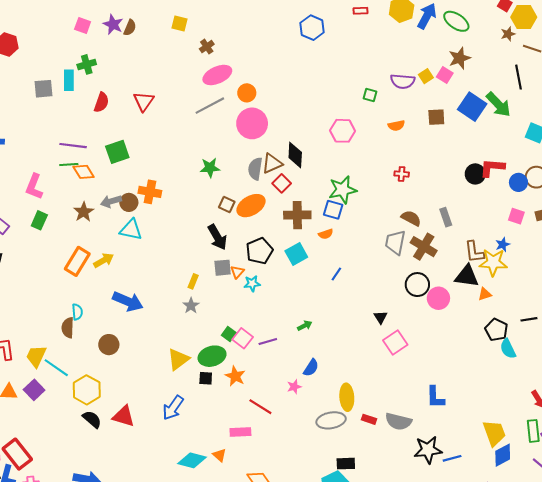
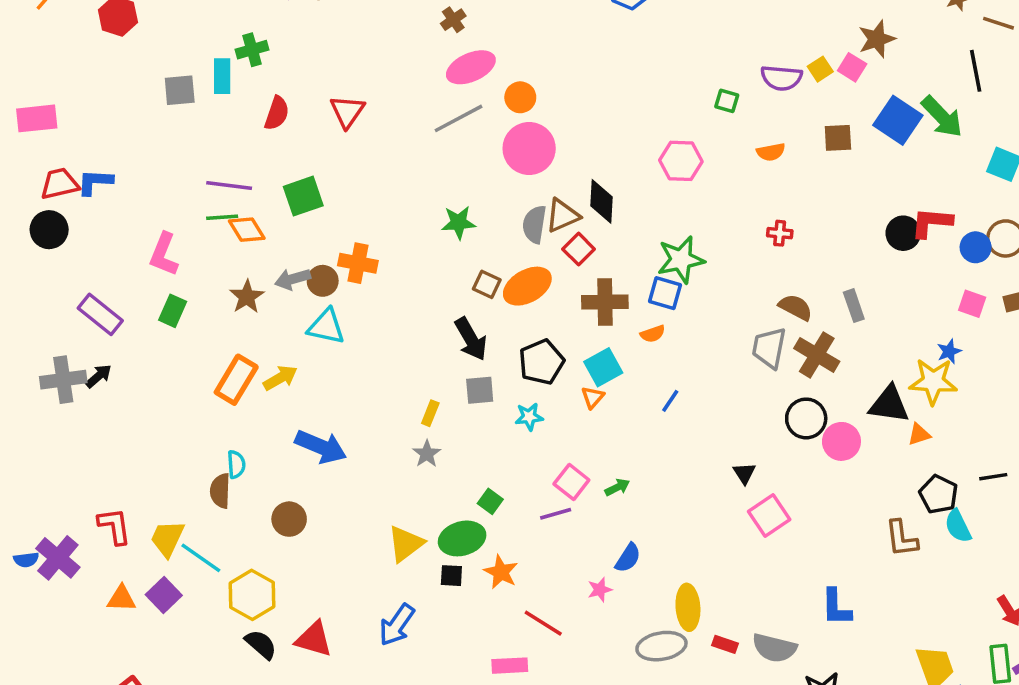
brown L-shape: (474, 252) -> (901, 538), moved
orange triangle: (237, 272) -> (593, 397), moved
pink square: (243, 338) -> (571, 482), moved

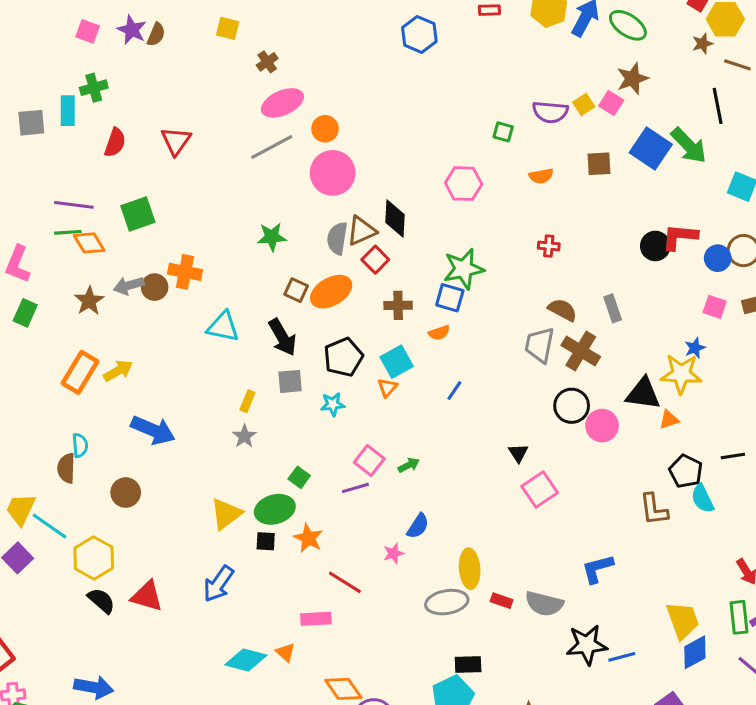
brown cross: (605, 302) -> (398, 305), size x0.7
cyan triangle: (326, 327) -> (223, 327), moved
blue L-shape: (836, 607) -> (597, 569), turned 76

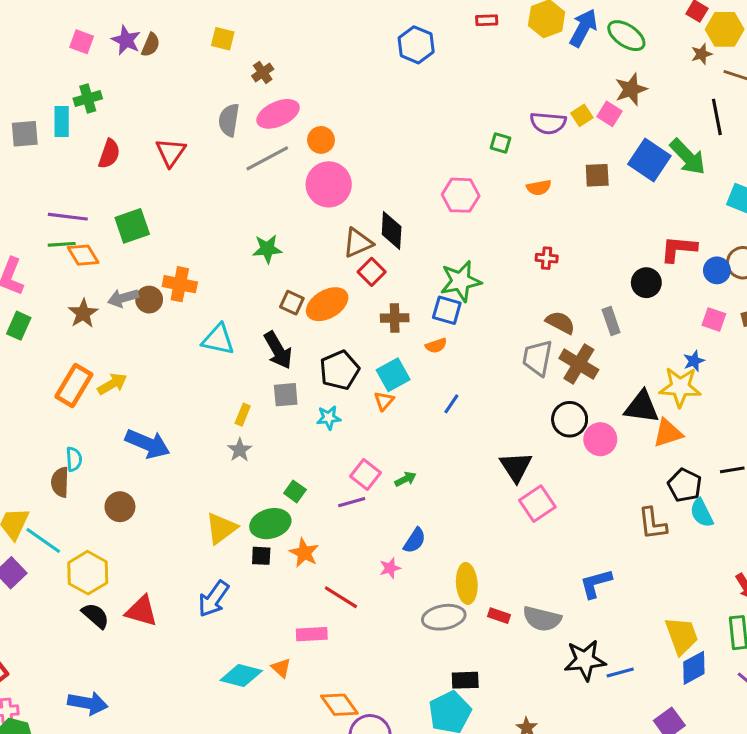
gray semicircle: (337, 238) -> (229, 120), moved
black circle: (655, 246) -> (646, 283), moved
orange triangle: (669, 419) -> (668, 433), size x1.5
black triangle: (518, 453) -> (516, 467), size x1.6

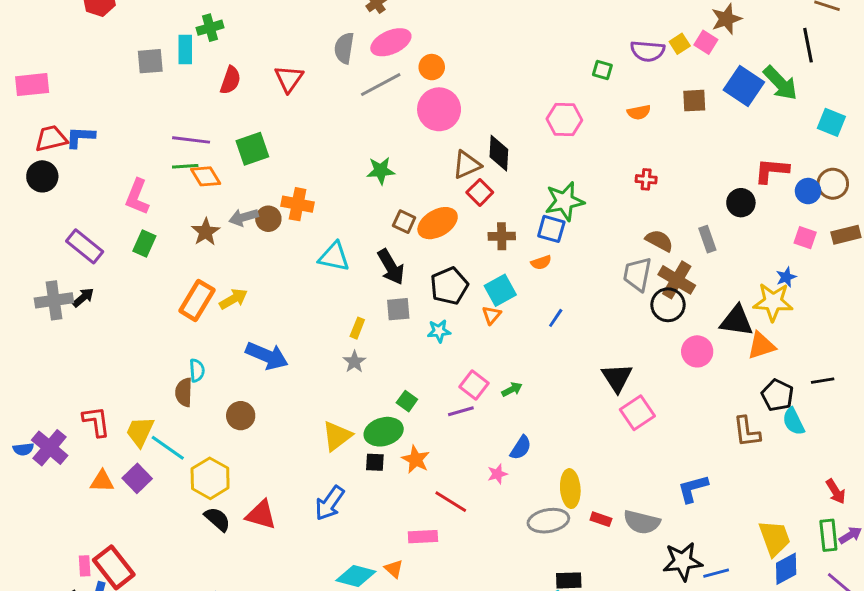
black circle: (570, 419) -> (668, 305), moved

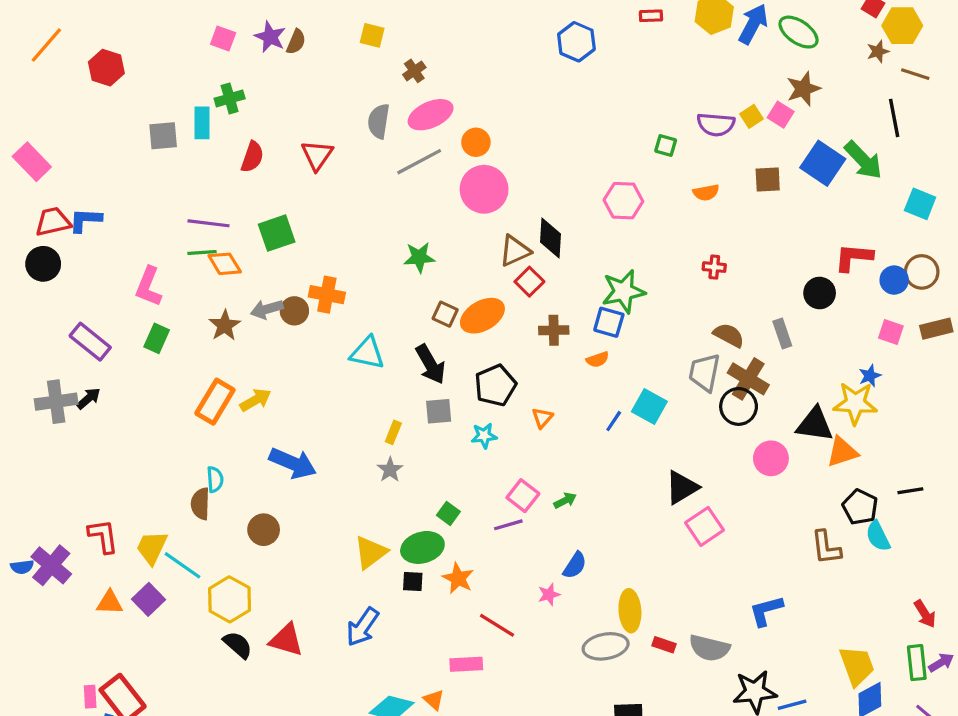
pink rectangle: (32, 85) -> (32, 162), turned 52
cyan square: (500, 290) -> (649, 406), moved, turned -32
black triangle: (617, 378) -> (682, 488), turned 32

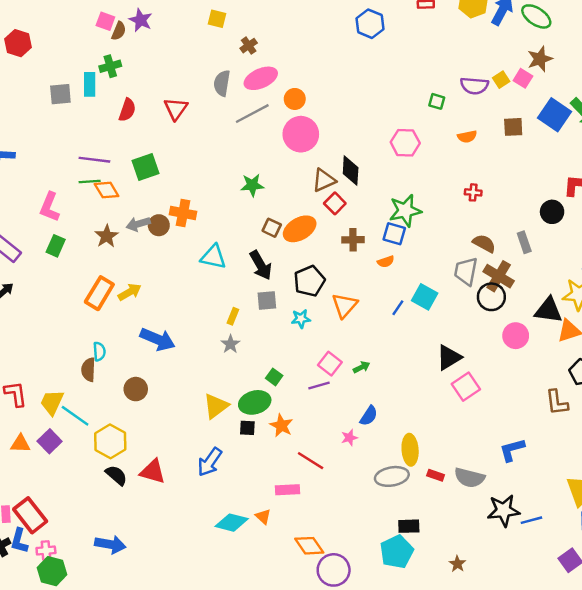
brown semicircle: (296, 42) -> (119, 31), moved
orange triangle: (542, 418) -> (345, 305), size x1.6

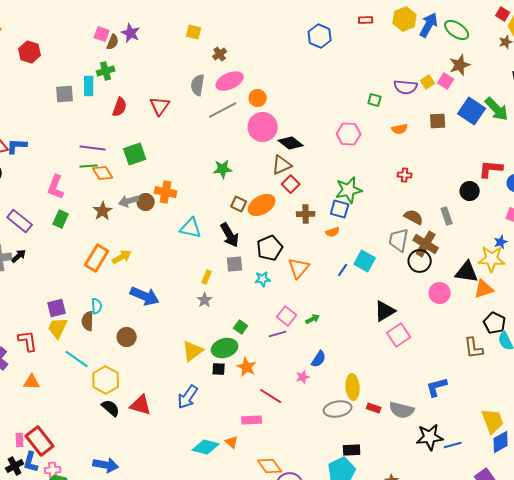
black diamond: (351, 171) -> (291, 143), moved, turned -55
yellow trapezoid: (52, 402) -> (58, 328), moved
purple square: (50, 441) -> (57, 308), moved, turned 30

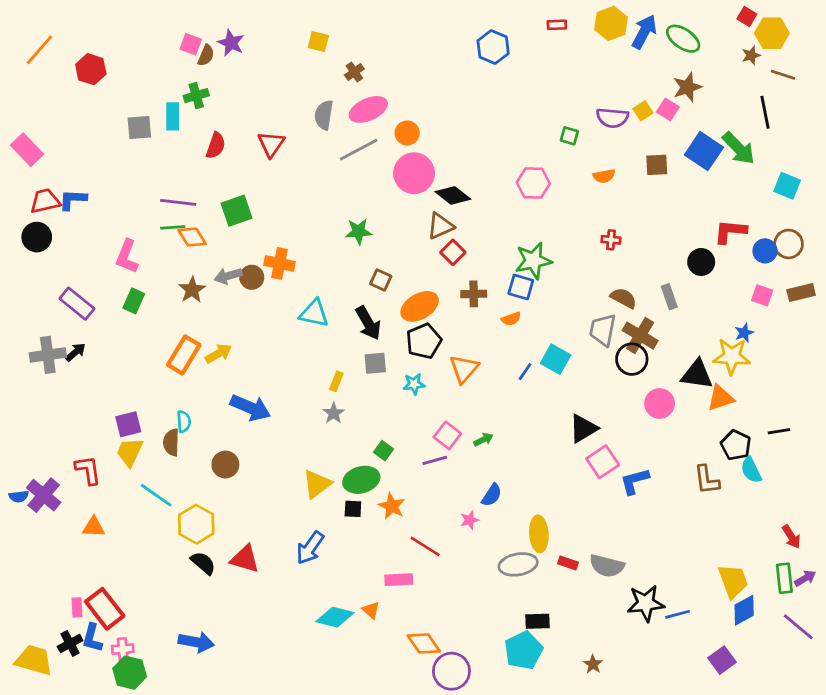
orange ellipse: (262, 205) -> (420, 306), moved
blue L-shape: (437, 387) -> (635, 481), moved

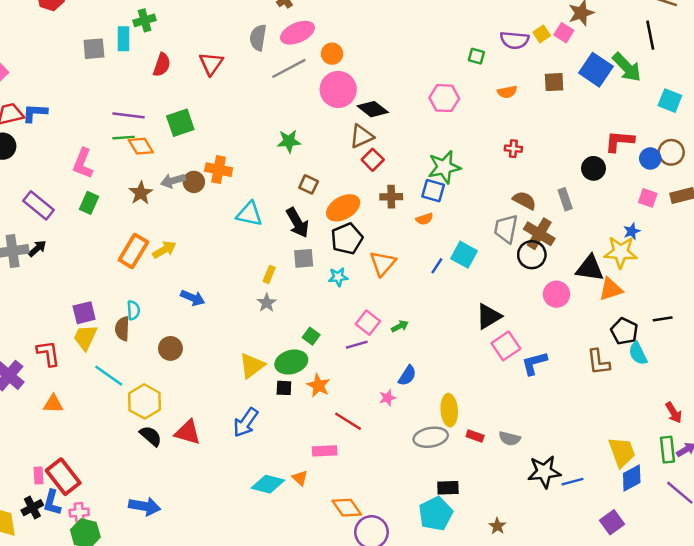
blue arrow: (250, 408) -> (193, 298), size x0.7
gray semicircle: (607, 566) -> (510, 438), size x0.7

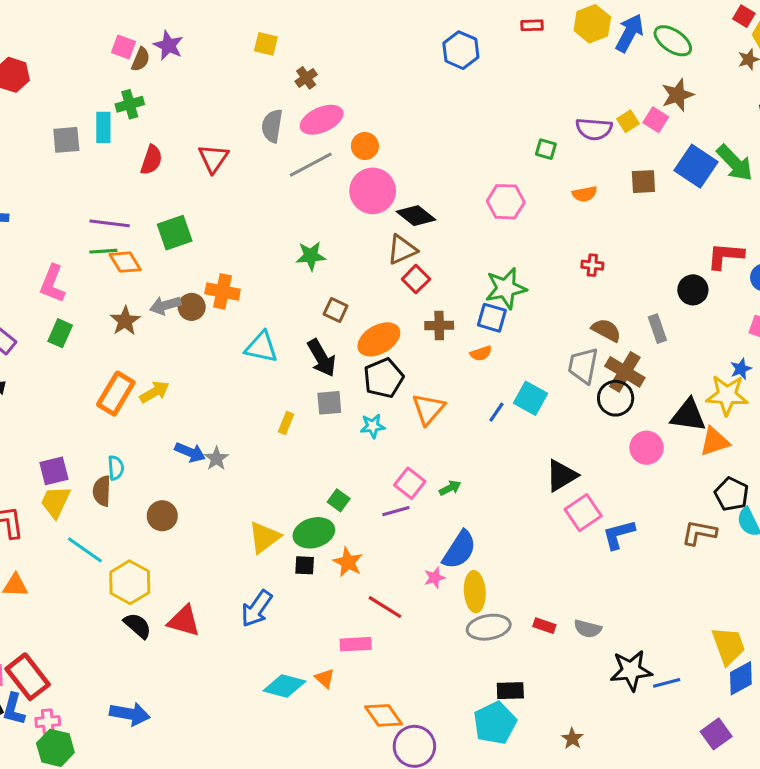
gray star: (267, 303) -> (216, 459), moved
brown L-shape: (598, 362) -> (699, 533), turned 108
blue semicircle: (407, 376) -> (459, 550), size x1.5
yellow ellipse: (449, 410) -> (475, 592), moved

